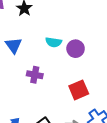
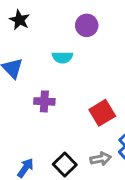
purple circle: (76, 49) -> (87, 25), moved

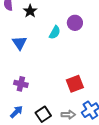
cyan semicircle: (62, 57) -> (55, 32), moved, turned -72
purple cross: (44, 101) -> (21, 84), moved

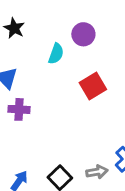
purple cross: (21, 84) -> (19, 109), moved
red square: (75, 84) -> (93, 86), moved

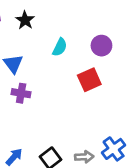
purple circle: (83, 34) -> (101, 46), moved

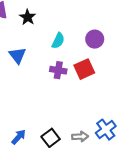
purple cross: (21, 93) -> (58, 70), moved

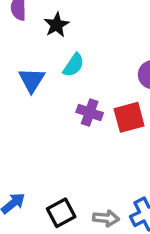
cyan semicircle: (58, 41) -> (74, 65), moved

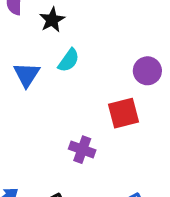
purple cross: (90, 113) -> (82, 150), moved

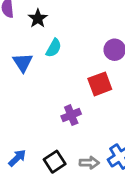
purple cross: (82, 150) -> (71, 115), turned -36

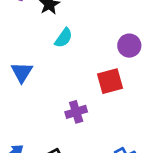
blue triangle: (23, 62) -> (22, 72), moved

